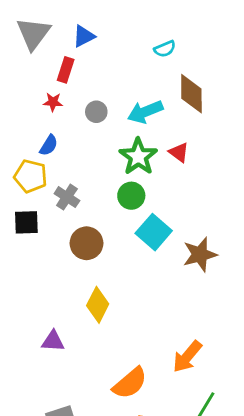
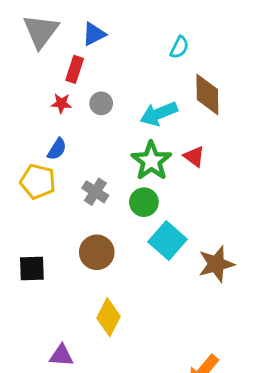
cyan semicircle: (165, 49) -> (179, 47), turned -40
gray circle: (96, 112) -> (101, 103), moved
gray cross: (67, 197) -> (95, 192), moved
black square: (26, 222) -> (32, 268), moved

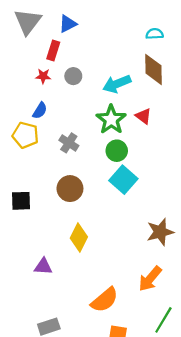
cyan semicircle: (179, 47) -> (155, 34), moved, turned -120
green circle: (144, 202) -> (117, 151), moved
brown star: (216, 264) -> (160, 232), moved

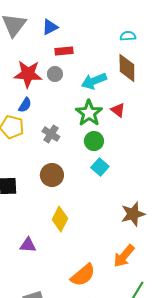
red rectangle: (53, 51) -> (64, 51), moved, turned 66
red star: (43, 76) -> (28, 74), size x2.0
cyan square: (123, 180) -> (100, 167), size x0.7

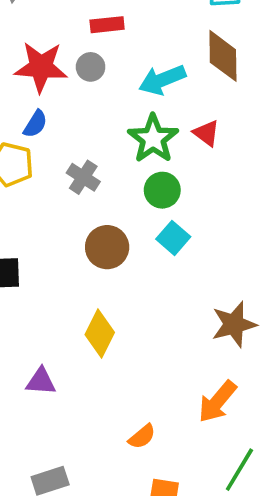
brown circle: (52, 175) -> (107, 247), moved
orange semicircle: (83, 275) -> (142, 437), size x0.6

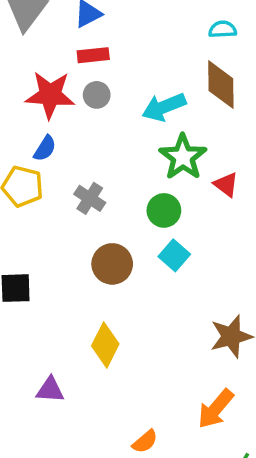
red rectangle: (107, 25) -> (93, 55), moved
red triangle: (206, 133) -> (226, 185), moved
green star: (153, 139) -> (183, 157), moved

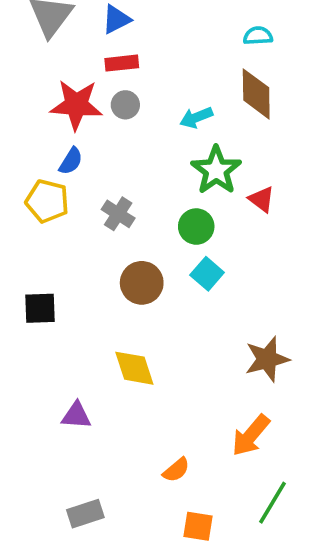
cyan arrow: (164, 107) -> (196, 118), size x0.7
yellow diamond: (105, 345) -> (134, 368), turned -45

